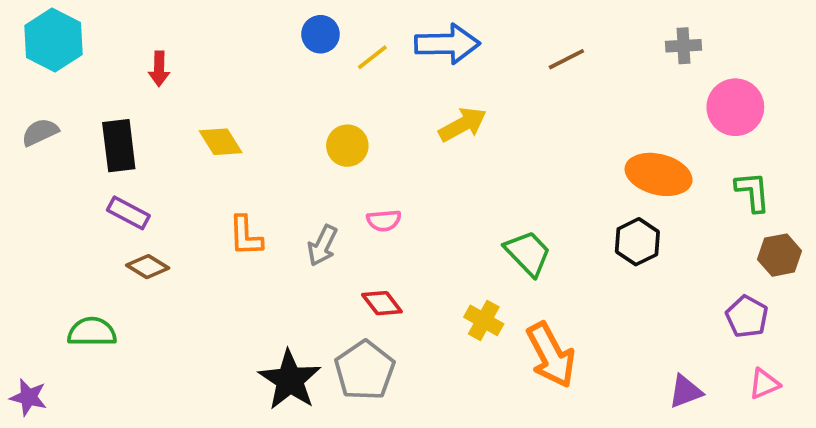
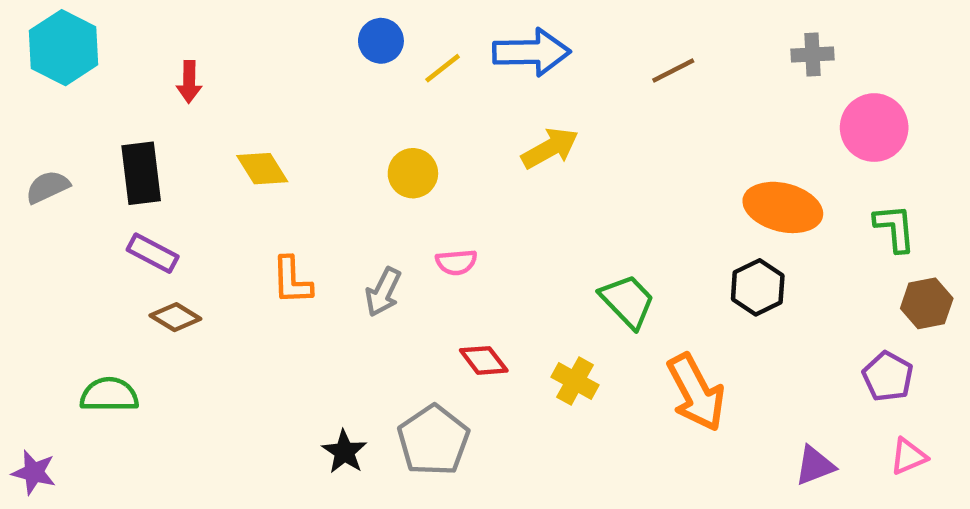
gray semicircle: (40, 132) -> (48, 187), moved
red diamond: (382, 303) -> (484, 360), moved
orange arrow: (551, 355) -> (696, 392), moved
black star: (290, 380) -> (344, 452), size x0.6

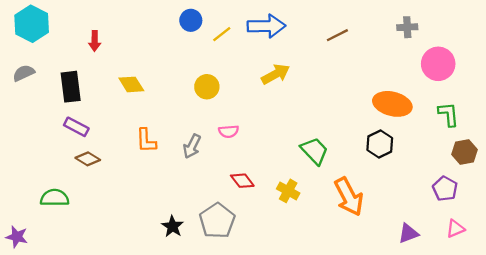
gray semicircle: (48, 187) -> (24, 73), moved

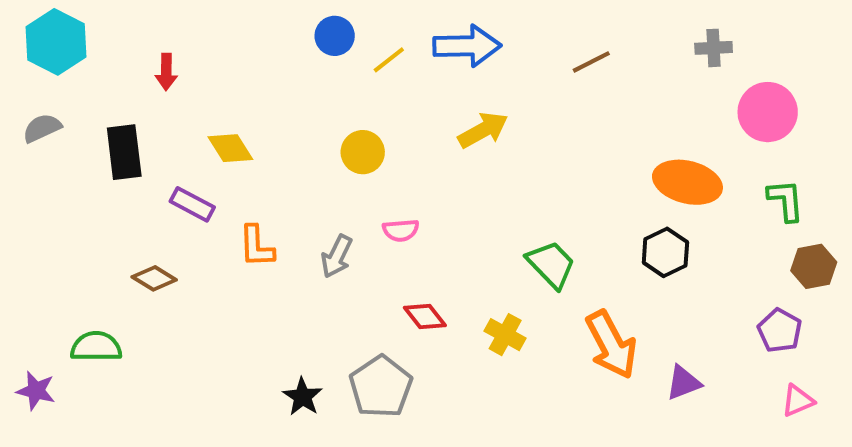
purple rectangle: (76, 127) -> (192, 204), moved
purple triangle: (408, 233) -> (683, 383), moved
purple star: (17, 237) -> (36, 391), moved

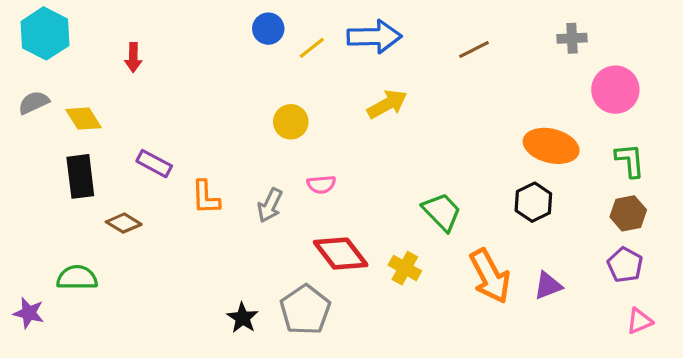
yellow diamond: (230, 148) -> (83, 119), moved
black rectangle: (124, 152) -> (80, 176), moved
brown hexagon: (814, 266) -> (628, 213), moved
red diamond: (425, 317) -> (341, 254), size x1.6
purple triangle: (683, 383) -> (548, 286), moved

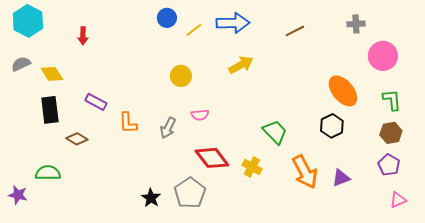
orange ellipse: (551, 146) -> (343, 91), turned 36

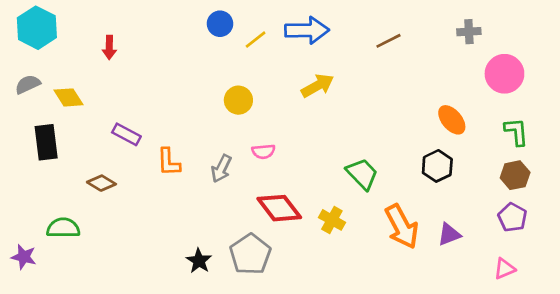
orange ellipse: (343, 91) -> (452, 120), size x0.7
black rectangle: (50, 110) -> (46, 142), moved
pink triangle: (398, 200) -> (504, 269), moved

